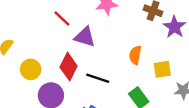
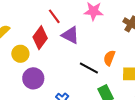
red diamond: (69, 67) -> (40, 38), moved
black line: (98, 78) -> (89, 68), moved

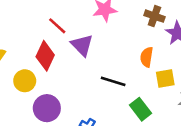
purple triangle: (70, 35) -> (82, 45), turned 30
orange semicircle: (109, 58) -> (147, 57), moved

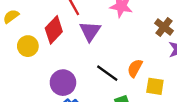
orange semicircle: (147, 57) -> (135, 68), moved
purple circle: (47, 108) -> (63, 83), moved

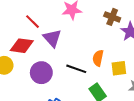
red diamond: (54, 30) -> (22, 46), turned 70
purple circle: (63, 83) -> (41, 73), moved

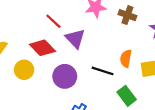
brown cross: (112, 17) -> (127, 15), moved
red diamond: (22, 46) -> (42, 48), turned 40

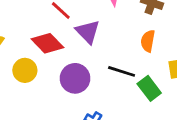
orange semicircle: (126, 58) -> (148, 41), moved
green rectangle: (127, 96) -> (149, 88), moved

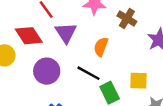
orange semicircle: (148, 41) -> (101, 47), moved

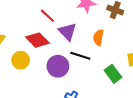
black line: (88, 73) -> (80, 56), moved

